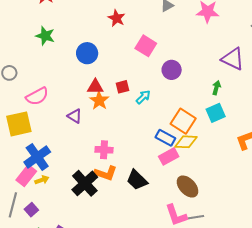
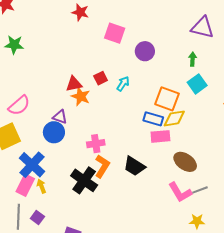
blue circle: (87, 53) -> (54, 132), moved
pink rectangle: (169, 156) -> (160, 136), turned 36
orange L-shape: (106, 173) -> (102, 166), turned -65
yellow arrow: (42, 180) -> (41, 186), turned -80

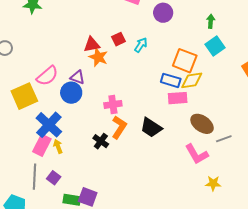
pink semicircle: (19, 105) -> (47, 76), moved
black cross: (84, 180) -> (101, 141), size x0.6
gray line: (200, 190) -> (224, 139), moved

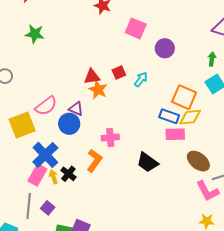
orange L-shape: (119, 127) -> (94, 161), moved
black cross: (101, 141) -> (68, 174), moved
pink L-shape: (197, 154) -> (208, 191), moved

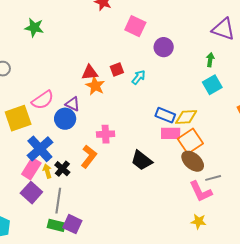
orange square: (184, 97) -> (190, 141), moved, turned 30
gray line: (29, 206) -> (58, 201), moved
purple square: (48, 208) -> (31, 193), moved, size x1.5

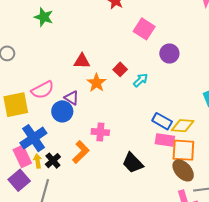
red square: (117, 69) -> (120, 69), turned -32
red triangle: (90, 73) -> (82, 61), moved
orange square: (190, 141) -> (183, 150), turned 30
pink rectangle: (31, 169) -> (22, 156), turned -65

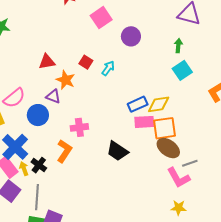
pink square: (144, 29) -> (101, 18), turned 35
purple triangle: (72, 98) -> (53, 96), moved
blue rectangle: (162, 121) -> (138, 104), turned -42

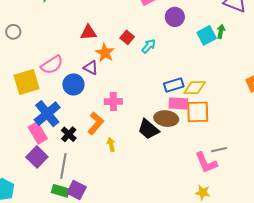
cyan square: (182, 70) -> (207, 35), moved
brown ellipse: (168, 148) -> (166, 119), moved, turned -35
yellow arrow: (24, 169) -> (111, 144), moved

